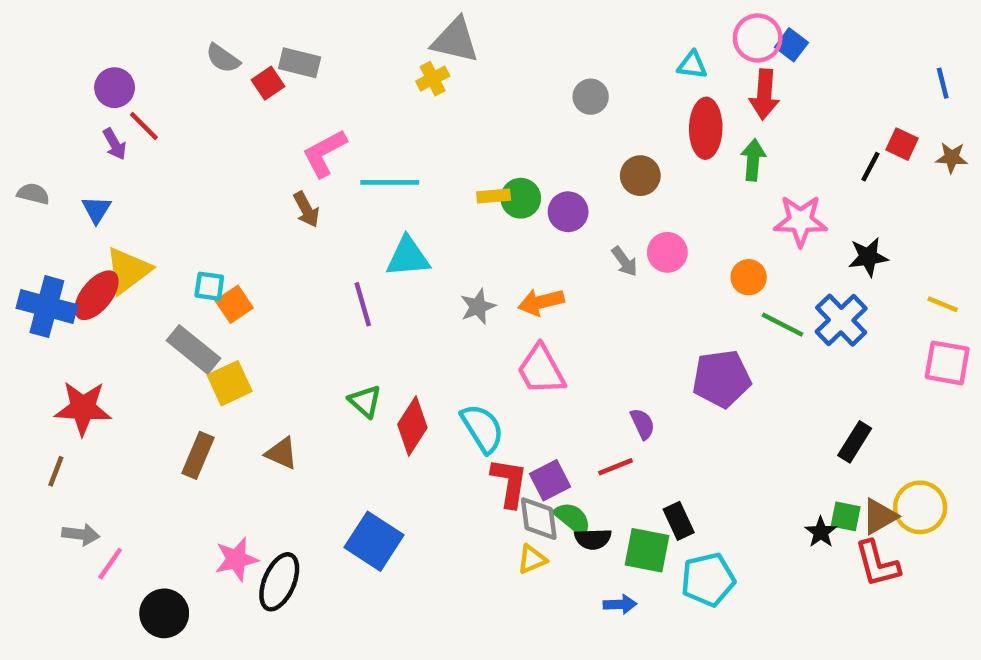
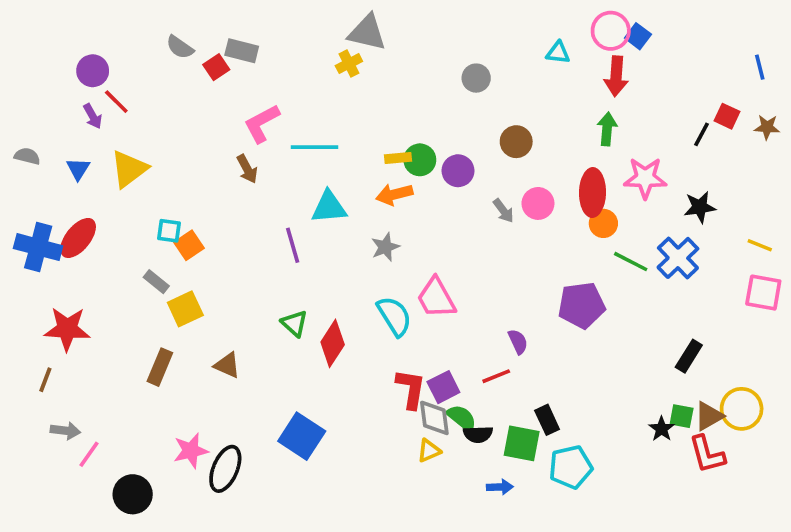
red ellipse: (706, 128) -> (593, 193), moved
yellow triangle: (128, 270) -> (129, 169), moved
orange arrow: (541, 302) -> (394, 194), moved
gray rectangle: (194, 349) -> (156, 282), size x0.6
cyan semicircle: (482, 428) -> (394, 316), moved

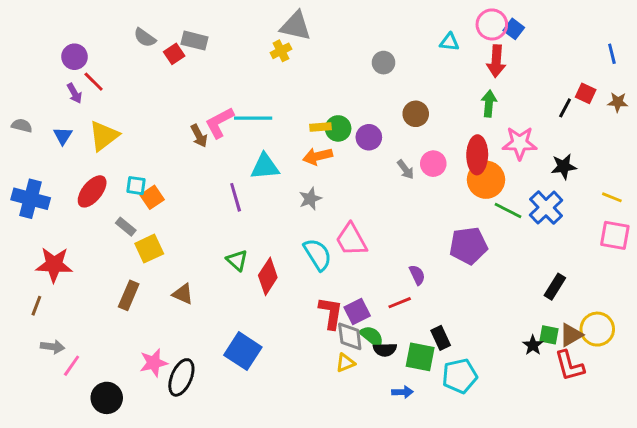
pink L-shape: (262, 123) -> (219, 123), moved
orange circle: (603, 223) -> (486, 180), size x1.6
red ellipse: (78, 238) -> (92, 191), moved

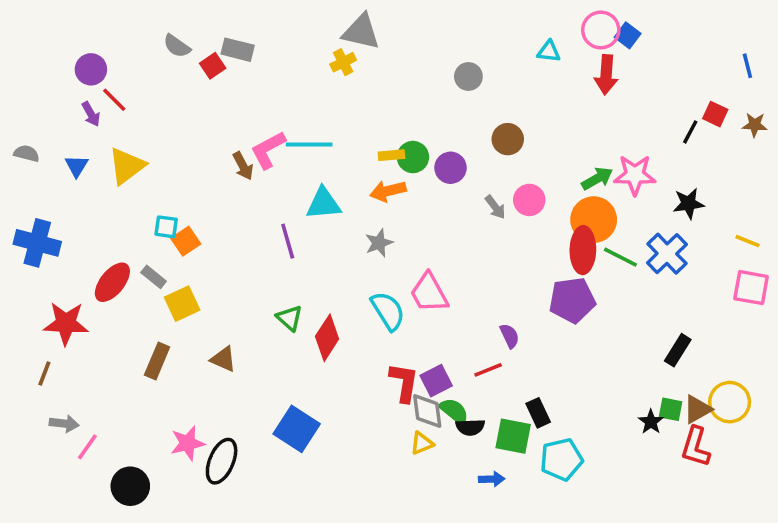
green arrow: (489, 104) -> (597, 178), moved, turned 55
red ellipse: (477, 155) -> (583, 250), moved
red ellipse: (92, 191) -> (112, 282), moved
red L-shape: (569, 366) -> (696, 447), turned 32

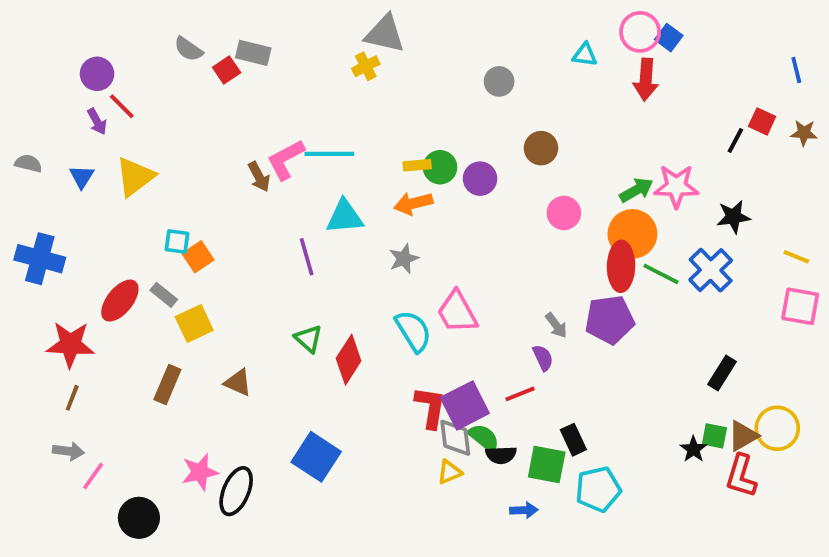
gray arrow: (495, 207) -> (556, 325), moved
brown line: (44, 373) -> (72, 398), moved
purple square: (436, 381) -> (465, 405), size x1.4

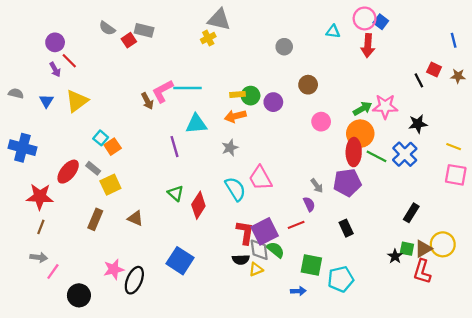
black line: (735, 141) -> (419, 80), turned -56
cyan square: (177, 242) -> (101, 138), turned 32
black rectangle: (573, 440) -> (346, 228), moved
black semicircle: (501, 455) -> (241, 260), moved

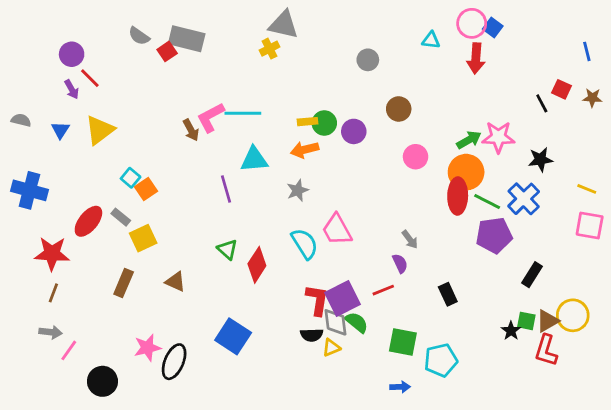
gray rectangle: (144, 30) -> (187, 39), size x1.4
purple pentagon: (347, 182) -> (494, 235), moved
blue arrow: (298, 291) -> (400, 387), moved

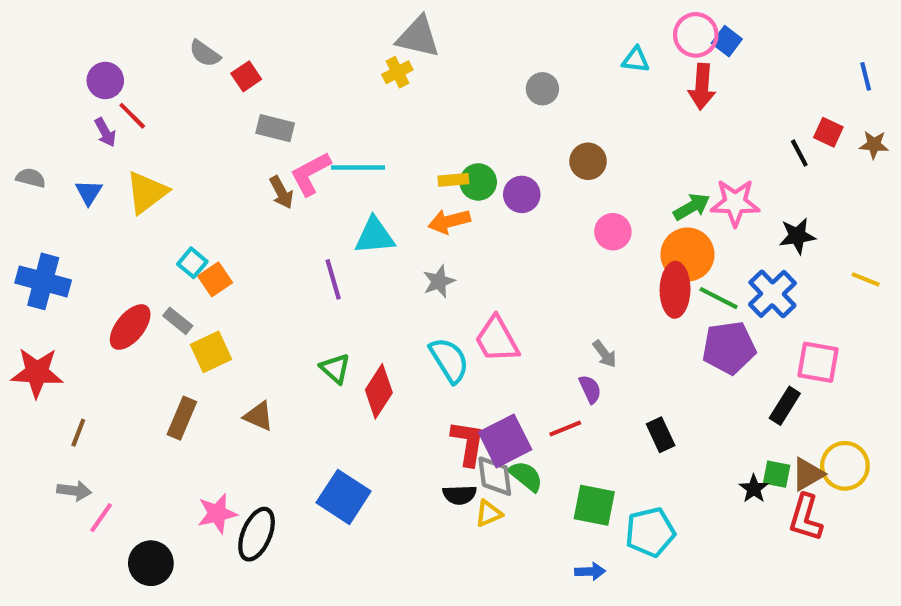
gray rectangle: (187, 39) -> (275, 128), moved, size x0.7
pink square: (590, 225) -> (818, 362), moved
red star: (52, 254) -> (37, 373), moved

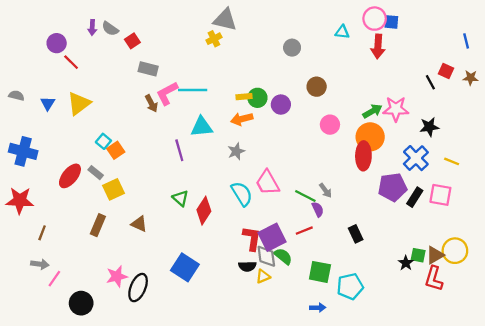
blue square: (727, 41) -> (391, 22), turned -32
purple arrow: (105, 132) -> (92, 28), moved, turned 32
yellow line: (866, 279) -> (452, 161), moved
green line: (719, 298) -> (305, 196), moved
black rectangle: (785, 406) -> (415, 197), moved

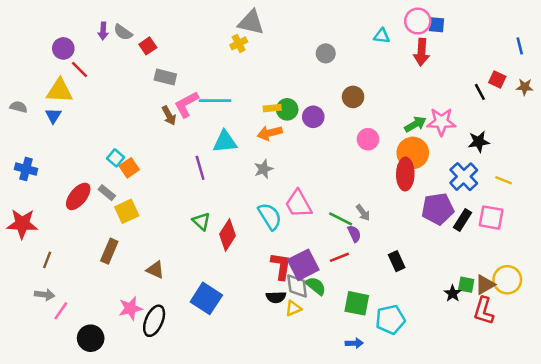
yellow triangle: (79, 103) -> (60, 91), moved, turned 40
blue cross: (23, 151) -> (26, 169), size x0.7
brown triangle: (139, 224) -> (155, 270), moved

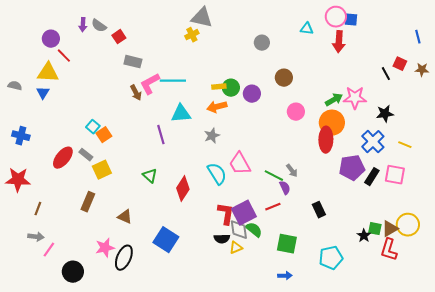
green triangle: (201, 221) -> (150, 176), moved
cyan pentagon: (390, 320) -> (331, 258), moved

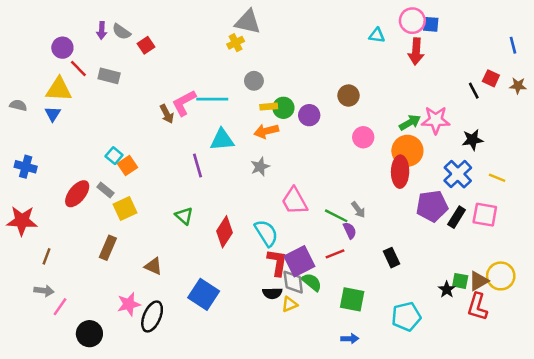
gray circle: (262, 43) -> (254, 81), moved
gray rectangle: (133, 62) -> (109, 76), moved
cyan semicircle: (217, 174) -> (266, 233), moved

